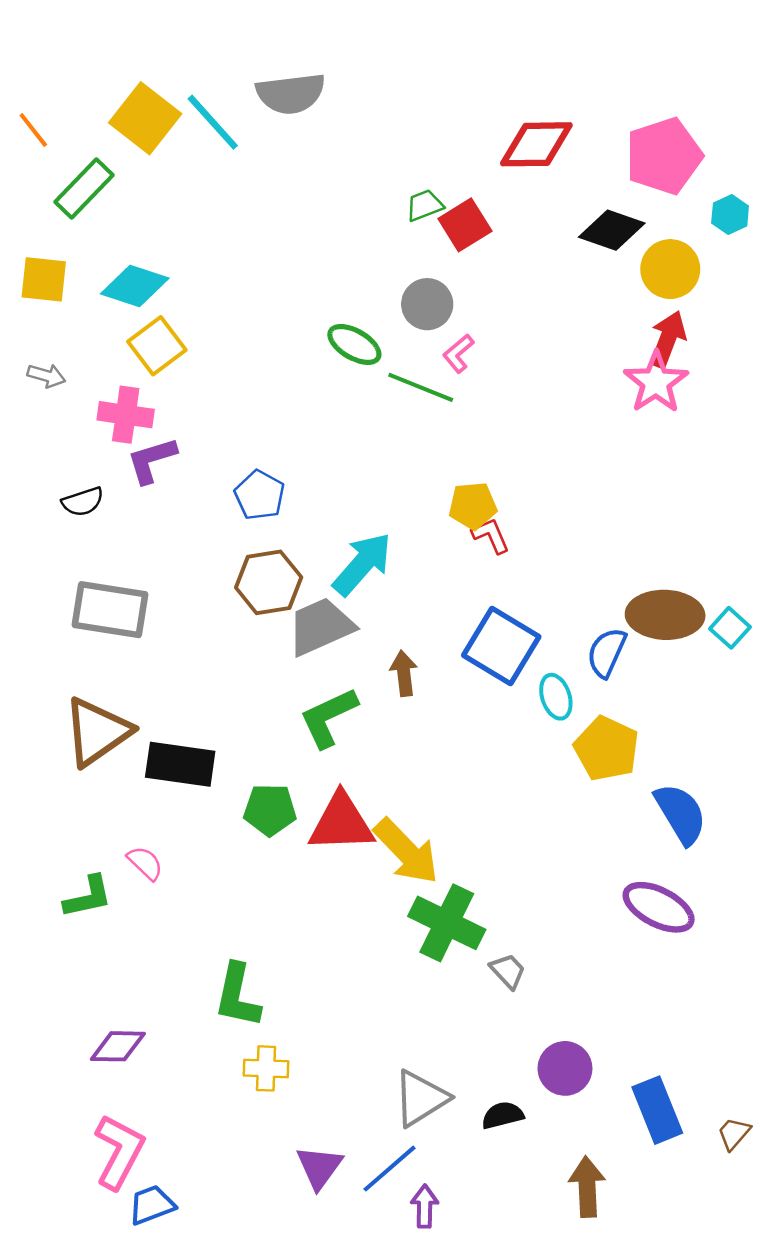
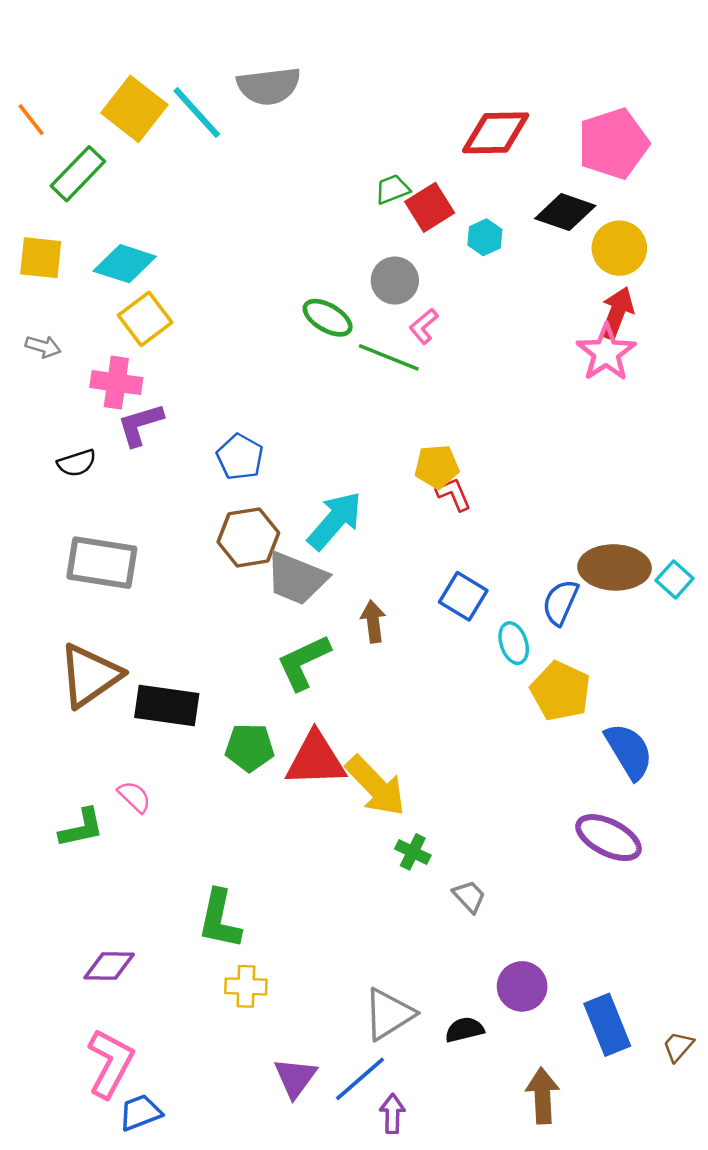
cyan hexagon: (730, 214) -> (485, 237), moved
gray trapezoid: (321, 627) -> (296, 578), turned -134
blue square: (501, 646) -> (463, 596), size x0.7
green cross: (447, 923) -> (413, 852), size x0.5

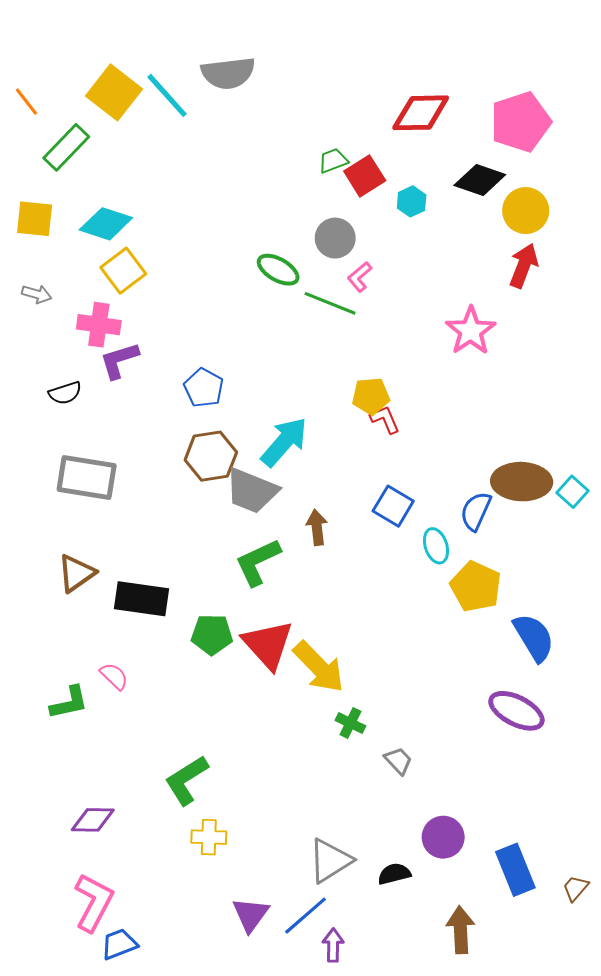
pink star: (606, 353) -> (471, 331), moved
brown triangle: (90, 675) -> (76, 573), size x0.7
red triangle: (316, 760) -> (268, 645), turned 50
green L-shape: (220, 919) -> (186, 780), turned 46

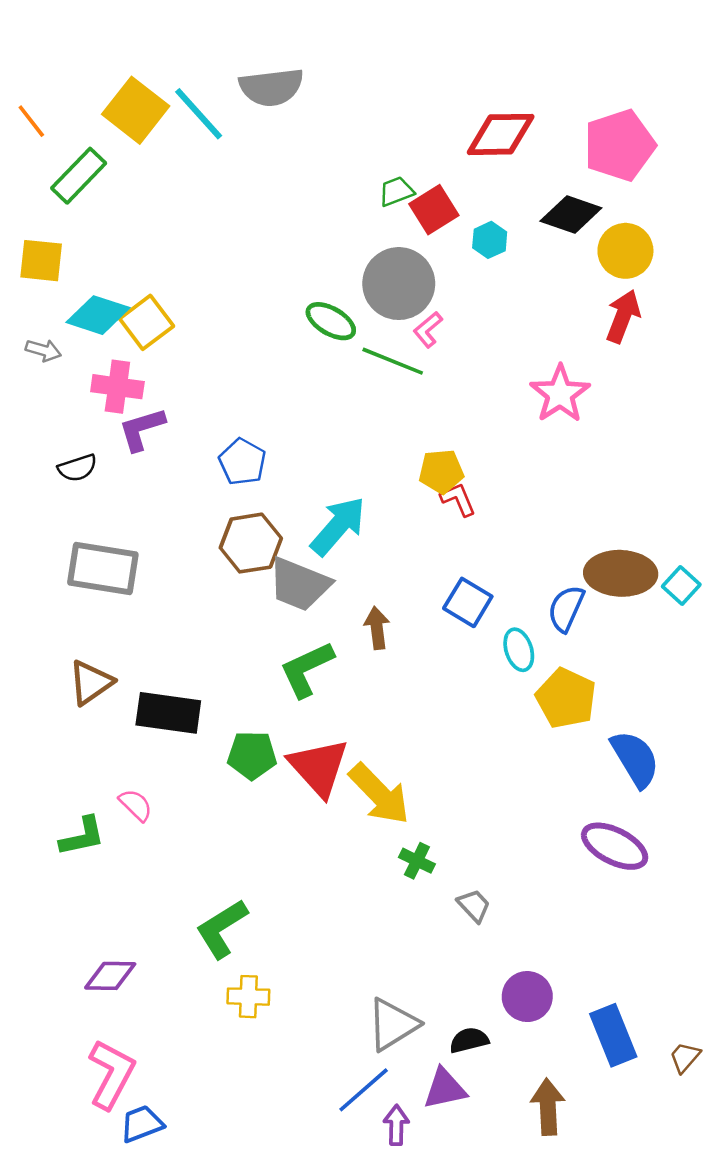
cyan diamond: (106, 224) -> (98, 315), moved
gray circle: (335, 238) -> (399, 284), size x1.5
purple triangle: (251, 915) -> (445, 1089), moved, turned 42

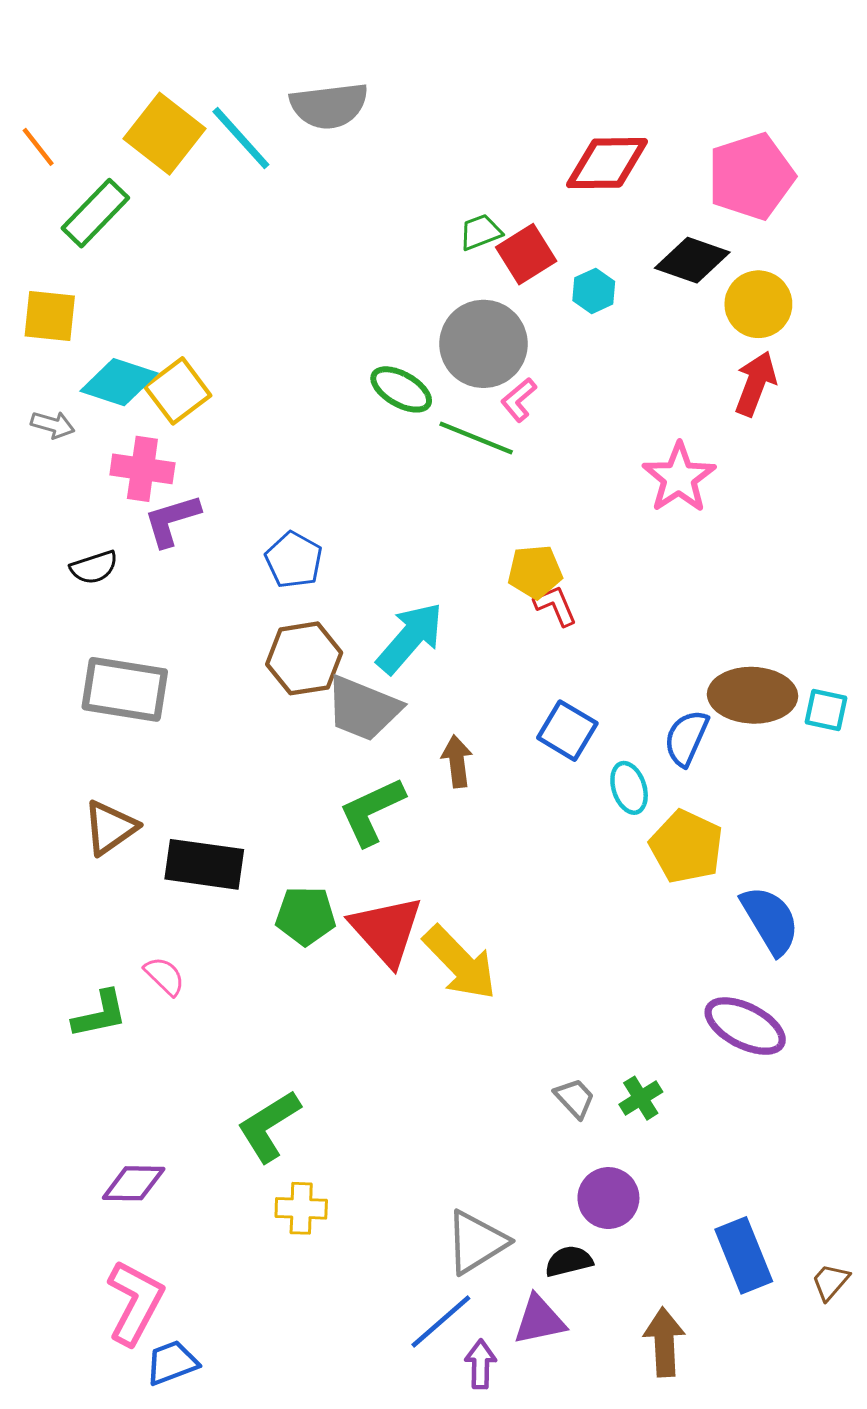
cyan square: (681, 585) -> (826, 710), turned -30
green cross: (417, 861) -> (641, 1098), moved, turned 32
purple circle: (527, 997) -> (608, 1198), moved

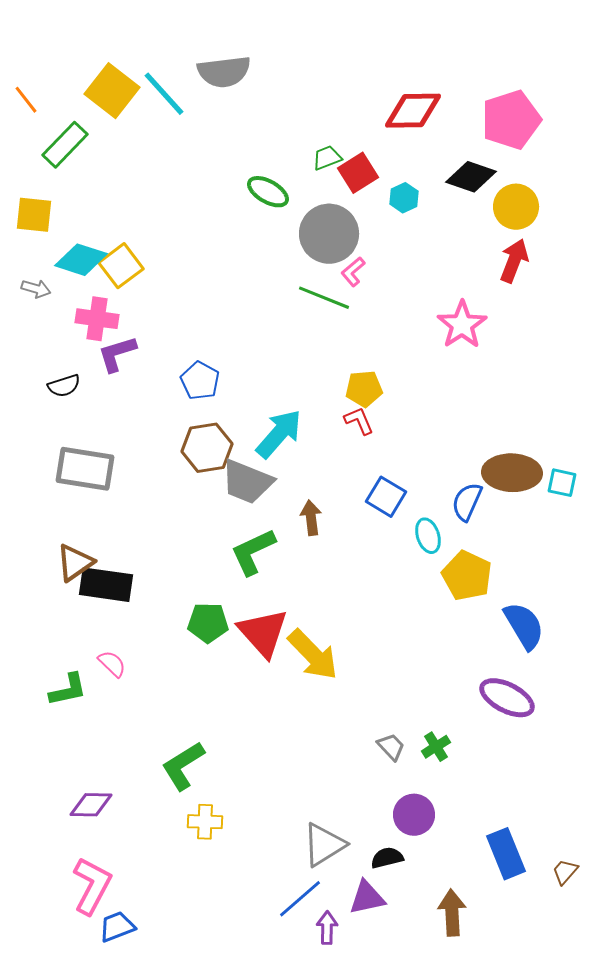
green ellipse: (401, 389) -> (268, 192), moved
red L-shape: (556, 606) -> (359, 421), moved
black rectangle: (204, 864) -> (106, 585), moved

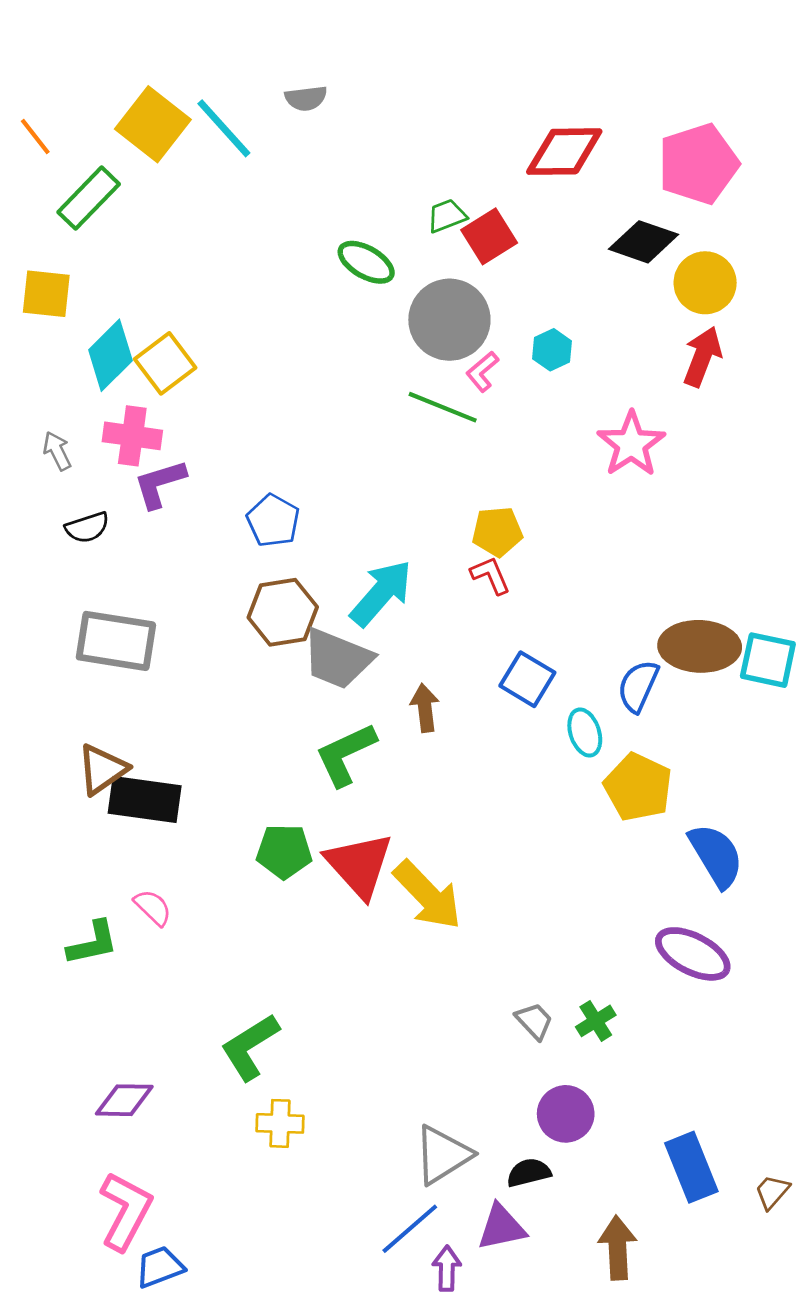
gray semicircle: (224, 72) -> (306, 98), size x0.6
cyan hexagon: (404, 198) -> (552, 350), moved
cyan diamond: (81, 260) -> (110, 355), turned -63
gray arrow: (36, 289) -> (57, 451), moved, turned -132
cyan square: (562, 483) -> (768, 660), size x1.4

